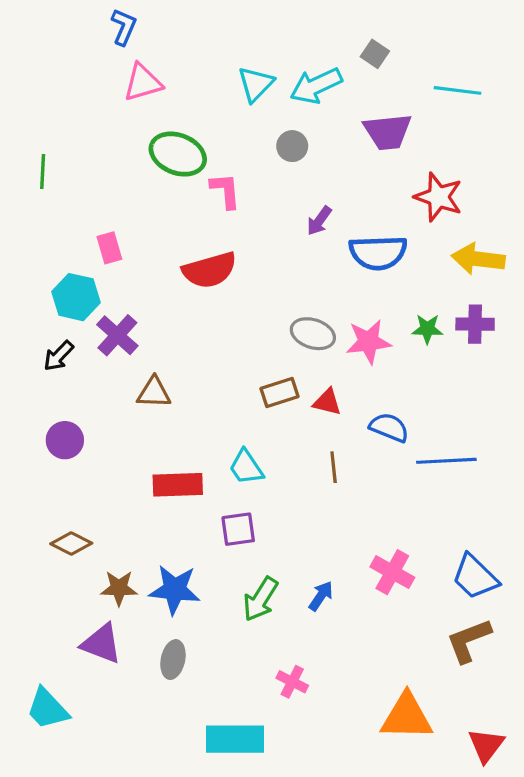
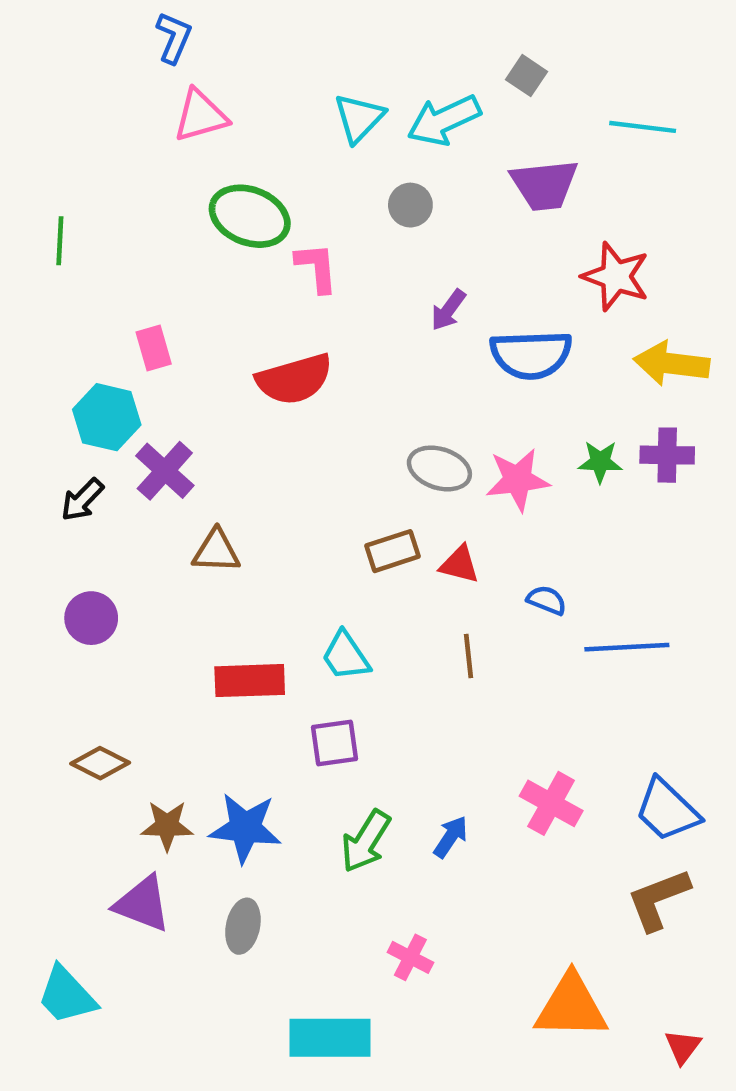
blue semicircle: (389, 427) -> (547, 600), size x0.7
red triangle: (486, 745) -> (683, 1047), size x0.7

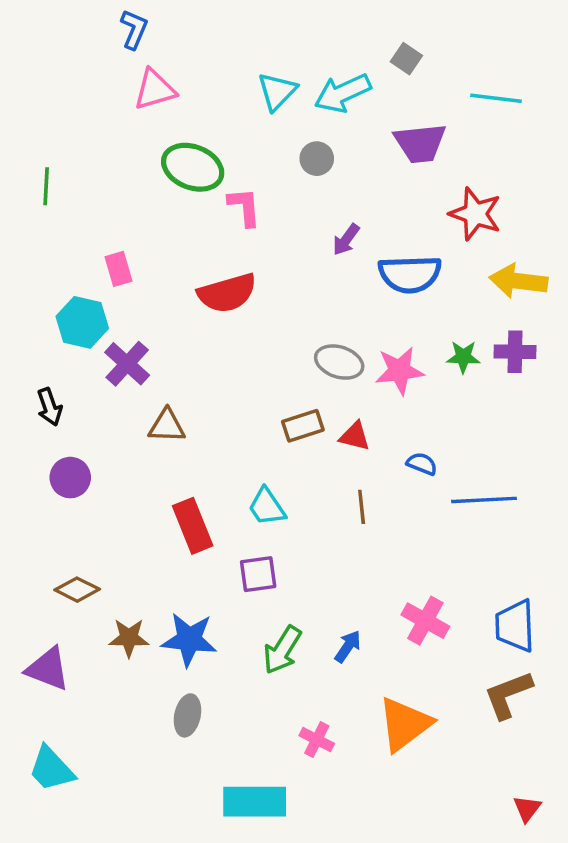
black arrow: (82, 500) -> (50, 407), moved, turned -63
red rectangle: (250, 681) -> (193, 526), turned 70
blue trapezoid: (667, 810) -> (515, 626), turned 44
purple triangle: (143, 904) -> (48, 669), moved
orange triangle: (571, 1007) -> (405, 724), moved, turned -38

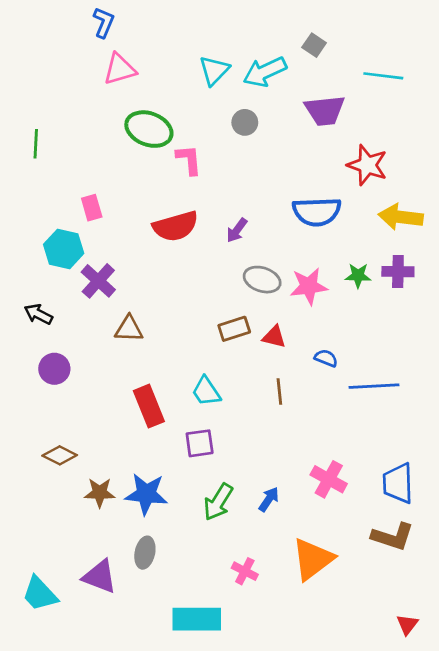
purple arrow: (346, 240) -> (237, 230), moved
black arrow: (50, 407) -> (38, 314), turned 136
purple triangle: (48, 669) -> (100, 577), moved
brown L-shape: (508, 695) -> (393, 537), turned -141

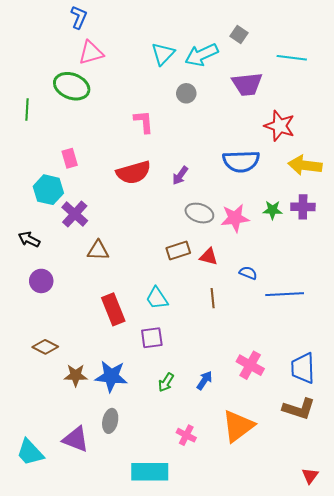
green ellipse: (149, 129) -> (72, 86), moved
green arrow: (218, 502) -> (166, 382), size x0.7

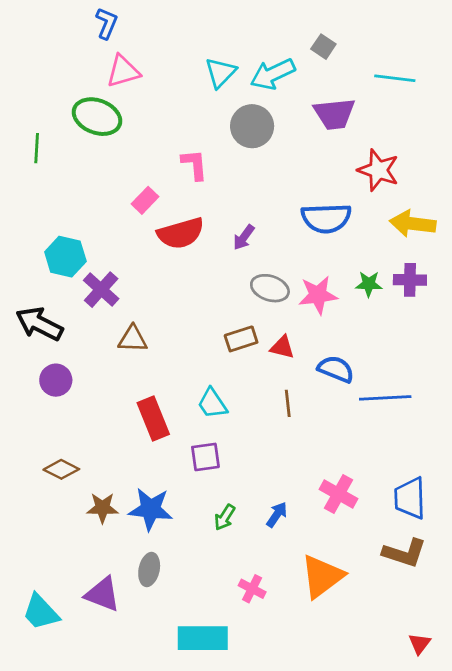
gray circle: (186, 93) -> (252, 126), size x1.6
pink rectangle: (70, 158) -> (145, 200), moved, turned 60
black arrow: (29, 239) -> (39, 324), size x1.6
blue semicircle: (248, 273) -> (336, 369), size x1.5

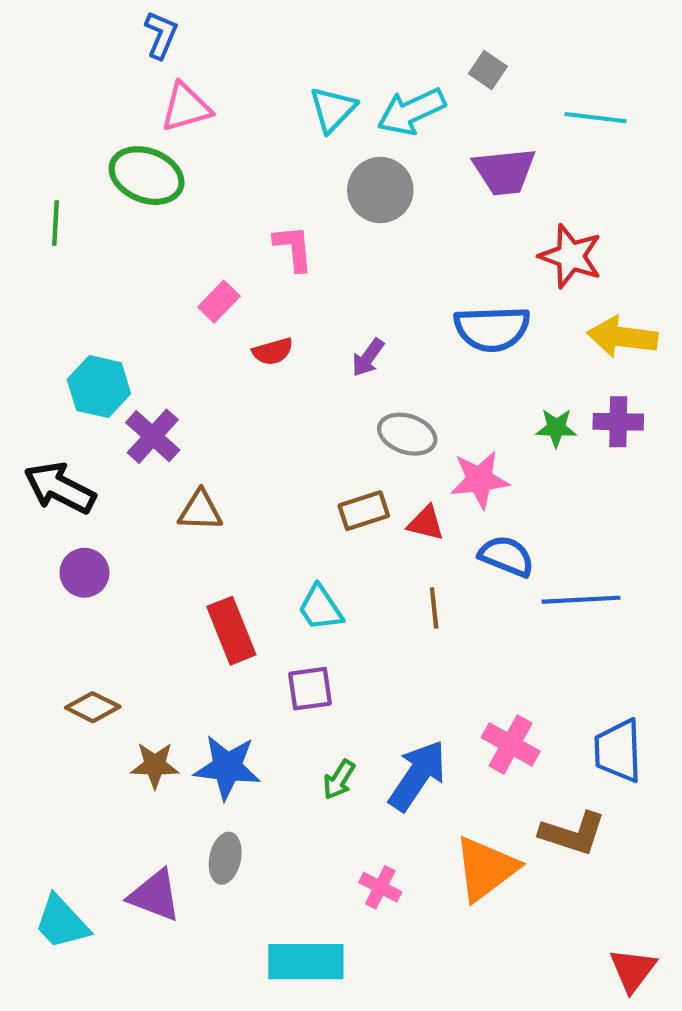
red semicircle: (181, 233) -> (273, 351), size x0.6
pink star: (318, 295) -> (480, 480), moved
blue arrow: (277, 515) -> (418, 775), size x1.8
brown L-shape: (404, 553) -> (573, 833), moved
red triangle: (420, 644) -> (633, 970), size x1.4

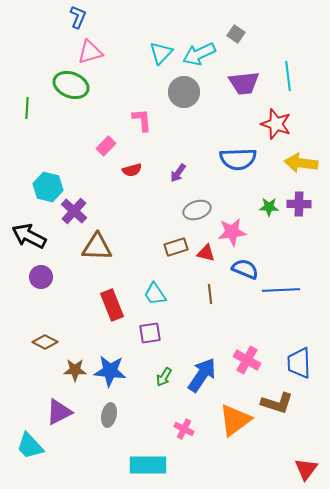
cyan line: (595, 118) -> (288, 76), moved, turned 76
gray ellipse: (407, 434) -> (197, 210), turned -36
brown triangle: (200, 511) -> (97, 247), size x1.4
purple triangle: (155, 895) -> (59, 412), moved, turned -48

